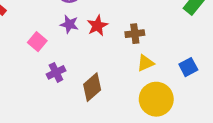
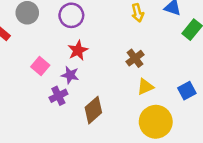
purple star: (69, 24) -> (70, 75), moved
red star: (97, 26) -> (78, 50), moved
brown cross: (135, 34) -> (135, 58), turned -30

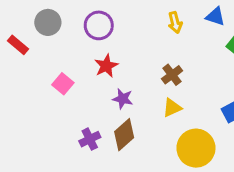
purple star: (70, 75) -> (123, 99), moved
yellow triangle: (145, 87) -> (172, 108), moved
purple cross: (58, 96) -> (90, 139), moved

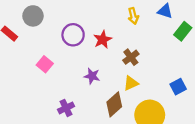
purple circle: (99, 25) -> (73, 35), moved
red star: (106, 66) -> (103, 40), moved
brown diamond: (124, 135) -> (114, 104), moved

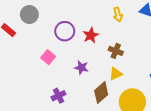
brown cross: (131, 57) -> (116, 51), turned -32
pink square: (45, 64) -> (48, 57), moved

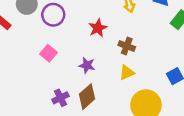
purple circle: (65, 31) -> (53, 15), moved
brown diamond: (101, 93) -> (87, 97), moved

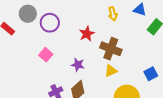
brown cross: (127, 46) -> (111, 49), size x1.5

